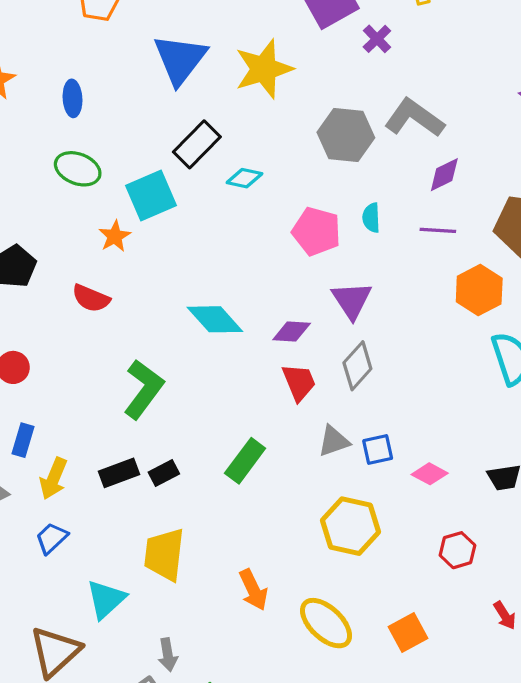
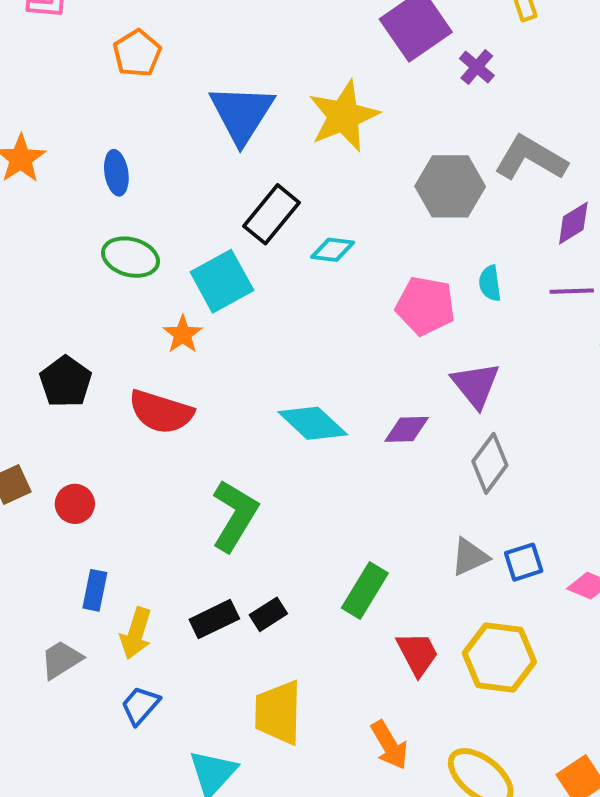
red semicircle: (91, 298) -> (161, 412), size x1.4
red trapezoid: (299, 382) -> (418, 654), moved

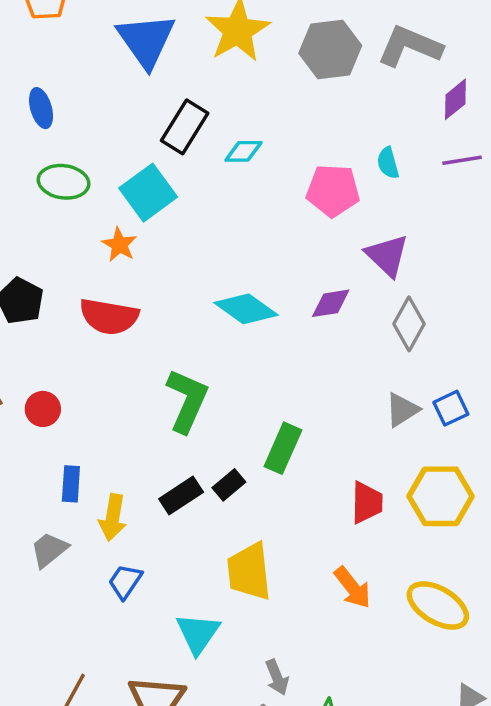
gray hexagon: (450, 186) -> (330, 49), moved
green rectangle: (365, 590) -> (283, 448), moved
red trapezoid: (418, 654) -> (367, 503), turned 36

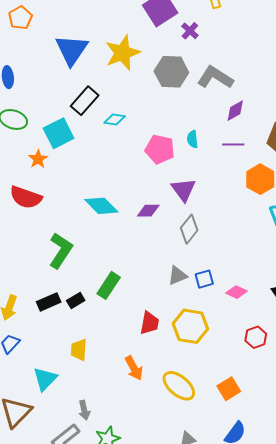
yellow trapezoid: (249, 572) -> (79, 350), size x0.7

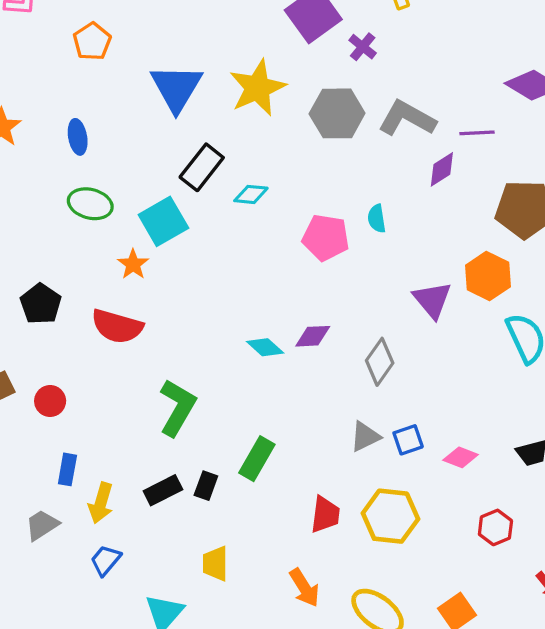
purple line: (233, 145) -> (477, 133), moved
purple triangle: (183, 190) -> (432, 300), moved
cyan diamond: (101, 206) -> (265, 347), moved, size x0.7
black rectangle: (76, 301) -> (206, 486), turned -36

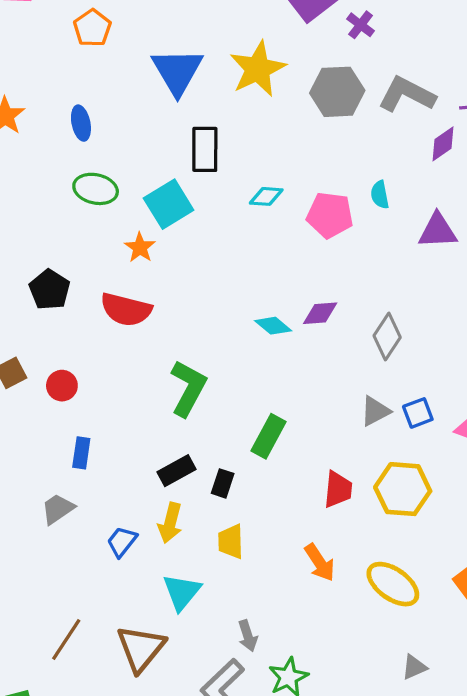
black rectangle: (202, 167) -> (205, 149), turned -36
cyan diamond: (251, 194) -> (266, 196), moved
purple triangle: (432, 300) -> (438, 231), moved, turned -51
black rectangle: (206, 486) -> (223, 483), moved
yellow arrow: (101, 503) -> (170, 523), moved

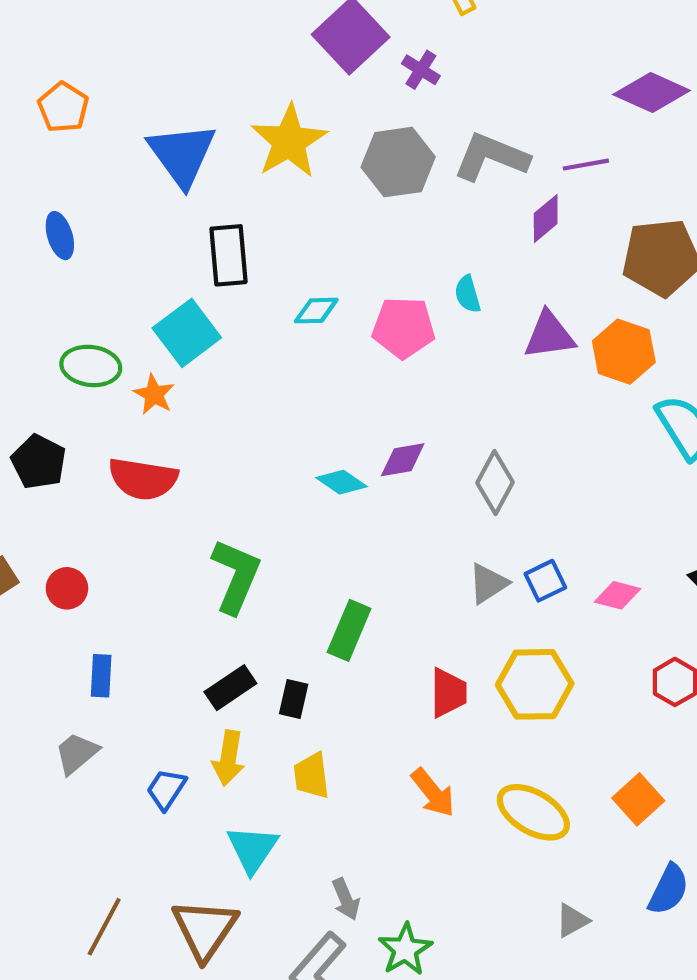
green ellipse: (96, 189) -> (91, 366), moved

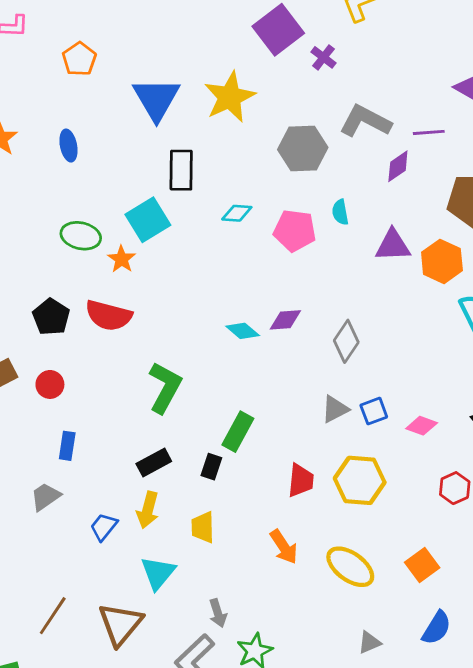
gray hexagon: (398, 162) -> (303, 148), moved
black pentagon: (39, 462) -> (51, 317), moved
black rectangle: (294, 699) -> (211, 467), moved

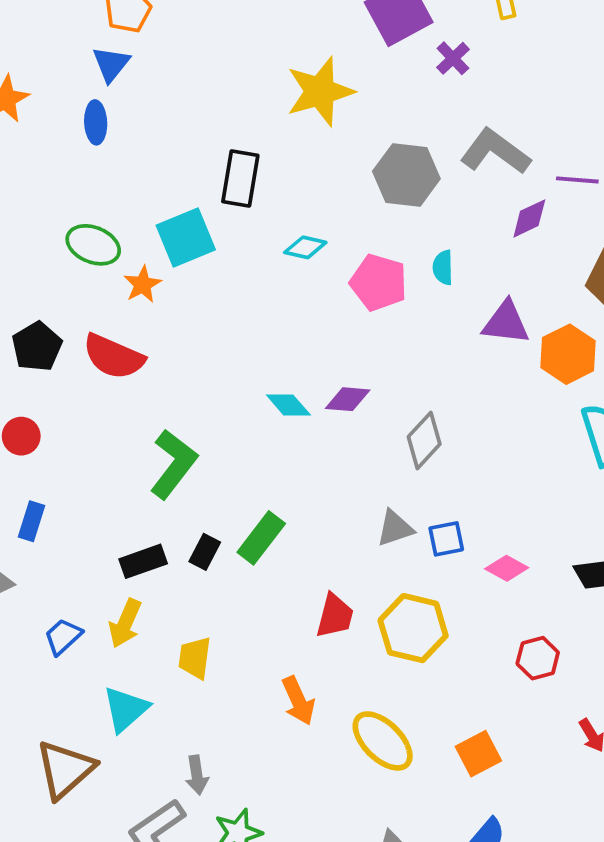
blue triangle: (156, 99) -> (111, 64), moved, size x0.6
black rectangle: (211, 467) -> (205, 552), moved

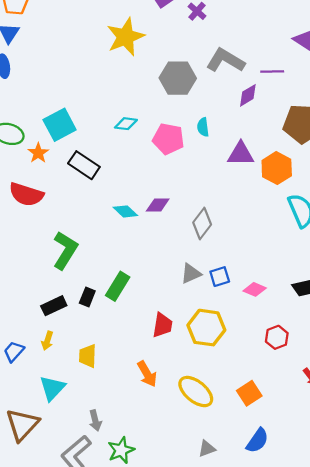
black rectangle: (240, 178) -> (84, 165), moved, turned -60
yellow arrow: (125, 623) -> (47, 341), size x0.7

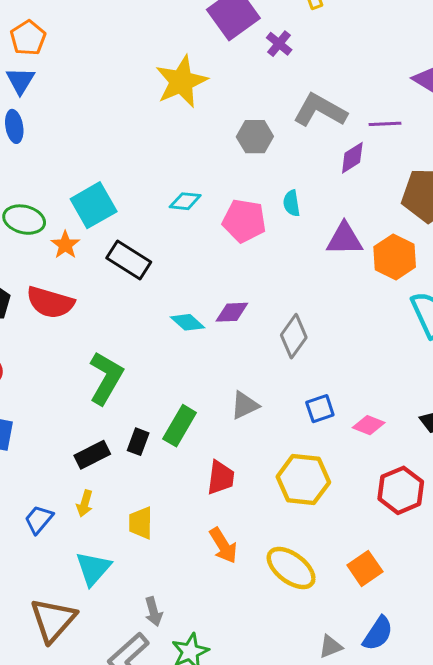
gray hexagon: (178, 78) -> (255, 137), size x0.7
gray triangle: (191, 274) -> (245, 405), moved
red trapezoid: (162, 325) -> (221, 478), moved
red hexagon: (277, 337) -> (401, 490), size x1.4
gray triangle: (207, 449) -> (331, 646), moved

